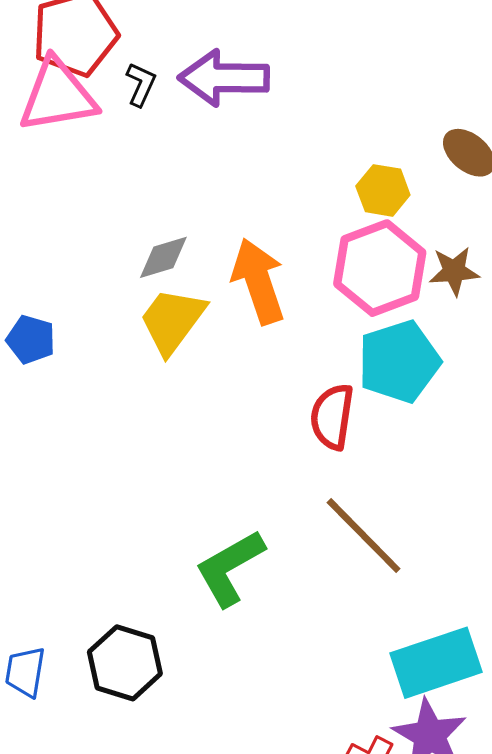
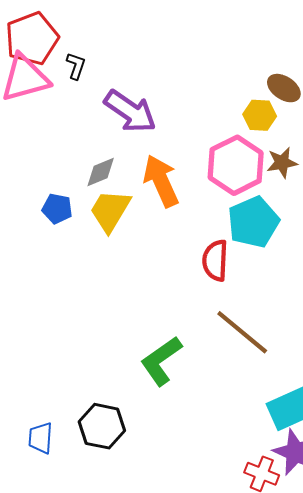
purple arrow: (224, 78) -> (130, 111), moved, turned -140
yellow hexagon: (383, 190) -> (260, 115), moved
blue pentagon: (31, 340) -> (57, 209), moved

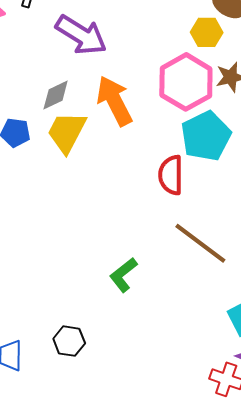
green L-shape: (161, 361) -> (123, 275), size x0.7
black hexagon: (102, 426) -> (69, 341), size x0.7

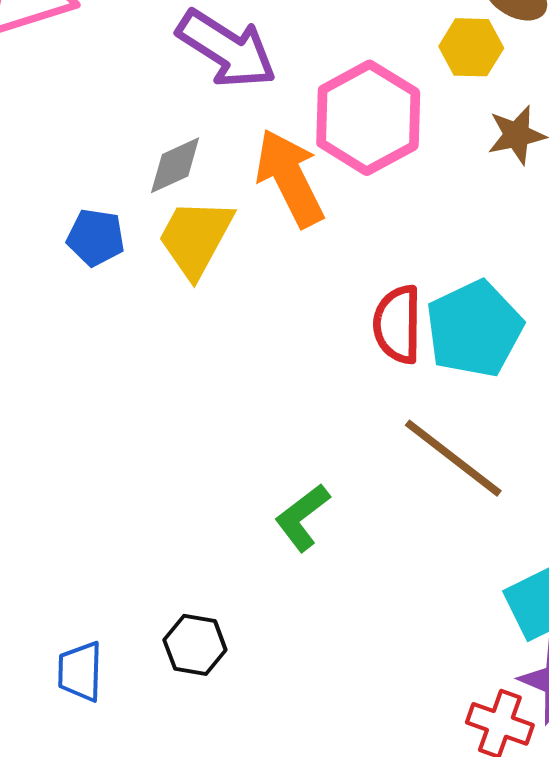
pink hexagon: (186, 82) -> (368, 118), moved
cyan pentagon: (206, 136) -> (474, 329), moved

